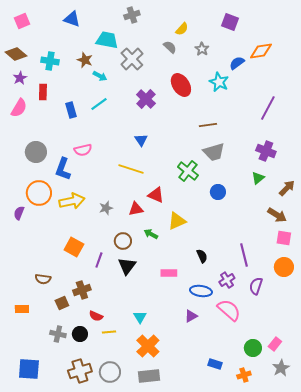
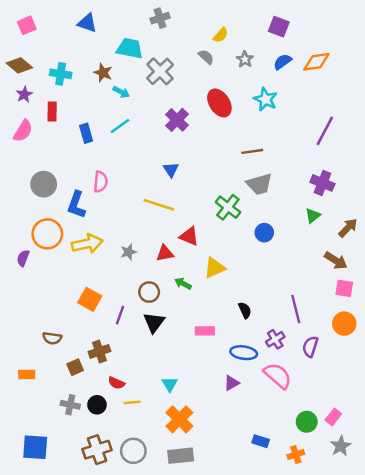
blue semicircle: (237, 63) -> (282, 62), moved
pink semicircle: (83, 150) -> (101, 182), turned -72

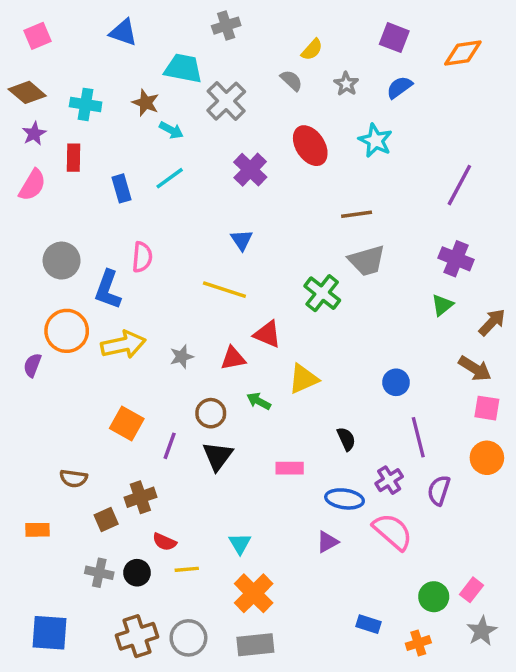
orange diamond: (316, 62) -> (463, 53), moved
blue circle: (264, 233) -> (396, 382), moved

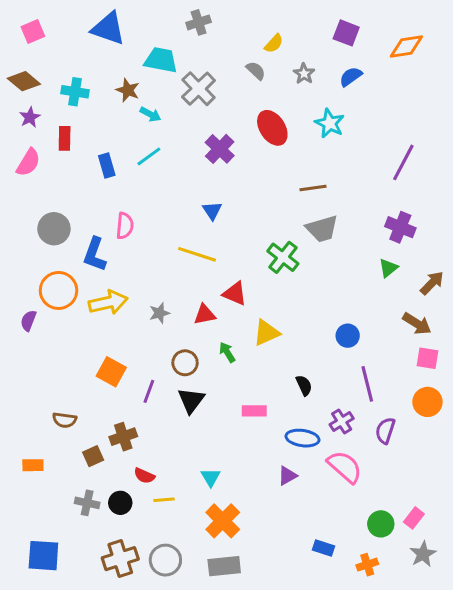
blue triangle: (123, 32) -> (108, 28), size x1.4
green arrow: (259, 401) -> (227, 352), turned 30

